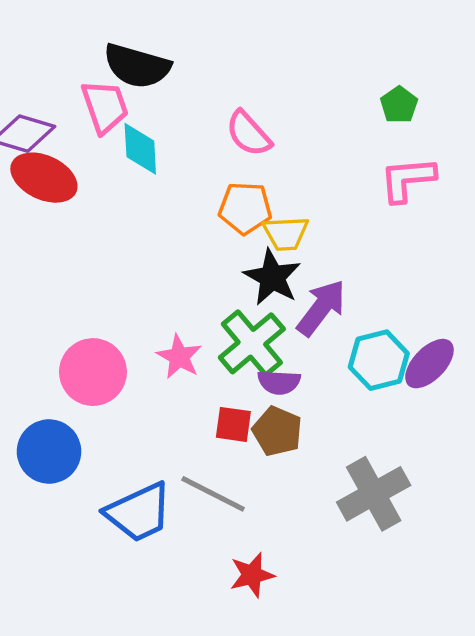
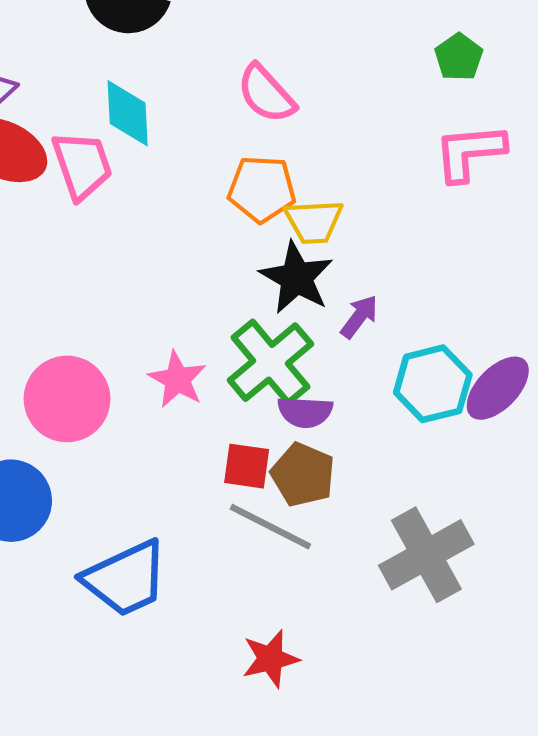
pink trapezoid: (105, 107) -> (82, 165), moved
purple arrow: (321, 308) -> (359, 317), size x0.6
gray line: (213, 494) -> (270, 527), moved

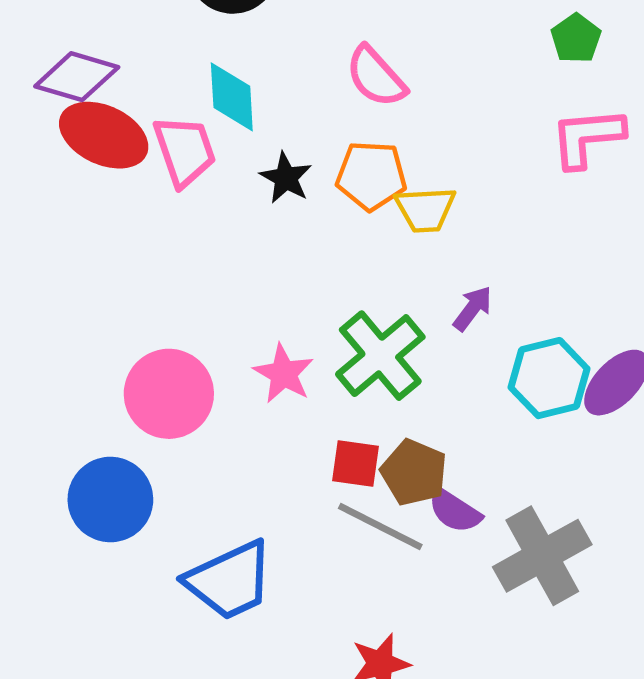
black star: (296, 278) -> (286, 178), moved, size x0.7
purple semicircle: (305, 412) -> (455, 511), moved, turned 30

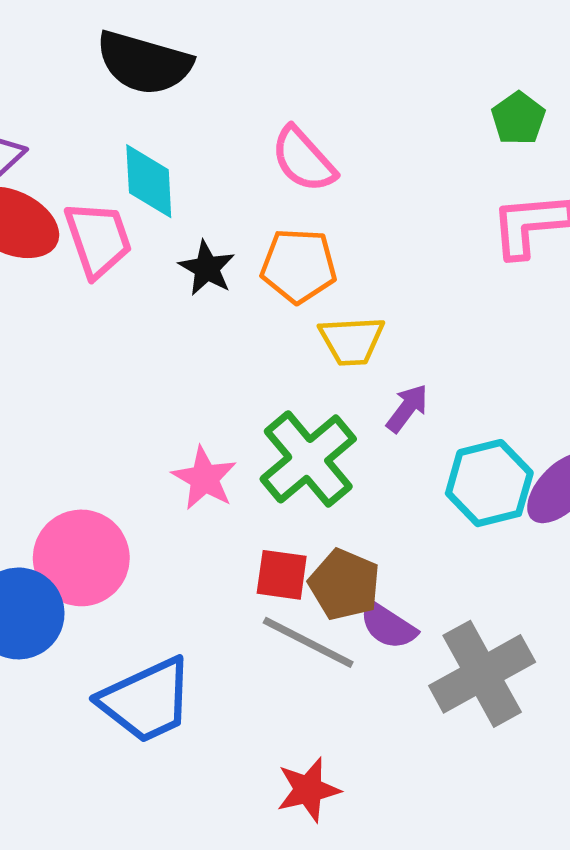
yellow trapezoid: (425, 209) -> (352, 341), moved
pink circle: (169, 394) -> (81, 558), moved

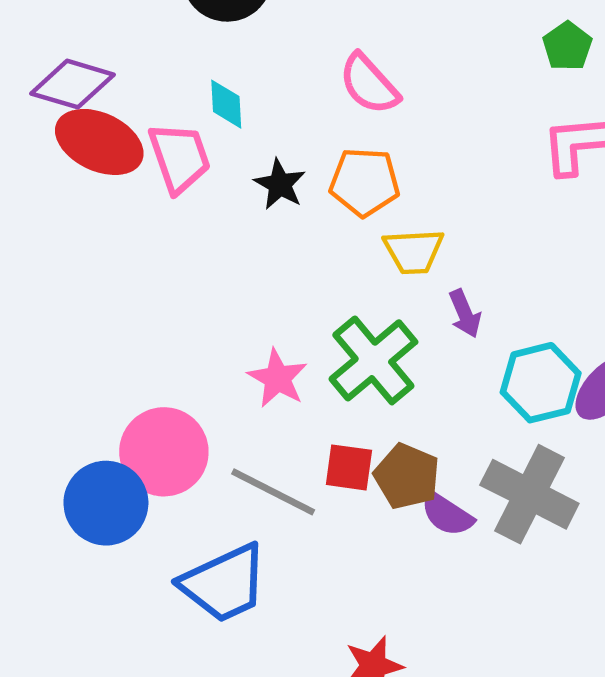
cyan diamond: (149, 181) -> (226, 104), size x0.7
purple arrow: (407, 408) -> (465, 314), turned 120
gray line: (308, 642) -> (273, 492), moved
gray cross: (482, 674) -> (529, 494), moved, turned -34

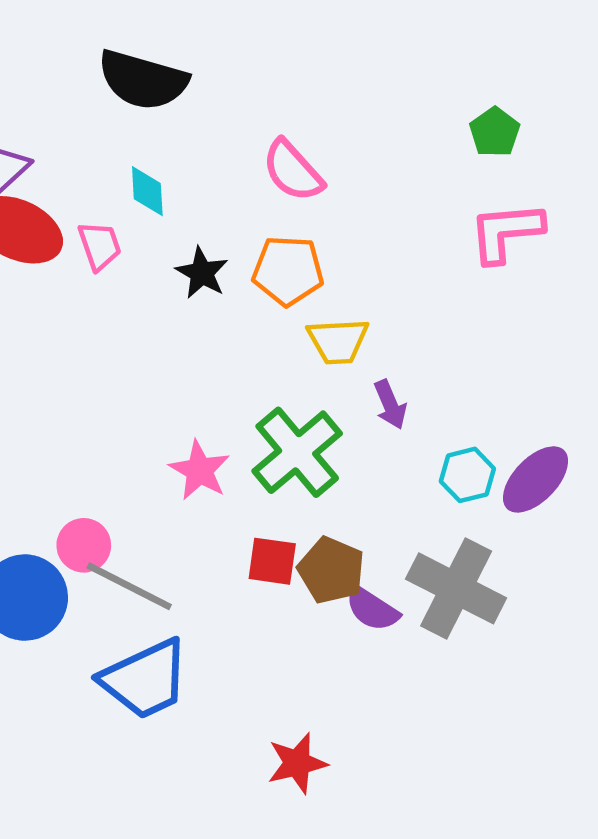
pink trapezoid: (180, 158) -> (100, 246), size x0.7
cyan hexagon: (541, 383) -> (467, 475), size x0.7
pink circle: (164, 452) -> (84, 545), size x0.6
gray line: (273, 492) -> (129, 586), moved

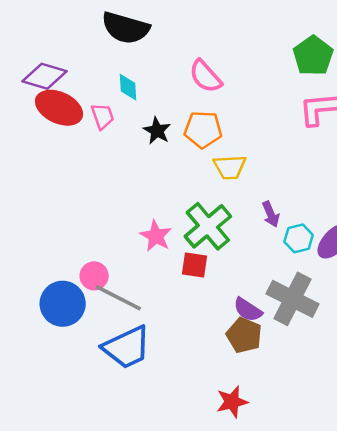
green pentagon: (495, 132) -> (313, 56), size x1.5
purple arrow: (390, 405) -> (271, 214), moved
red square: (272, 561) -> (195, 265), moved
brown pentagon: (331, 570) -> (244, 335), moved
red star: (297, 763) -> (232, 402), moved

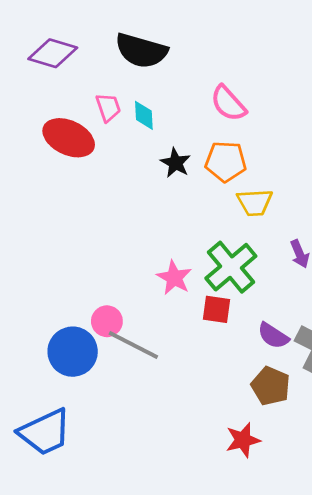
purple diamond: (44, 76) -> (53, 53), moved
pink trapezoid: (103, 116) -> (108, 107), moved
purple semicircle: (248, 310) -> (273, 336), moved
blue trapezoid: (127, 347) -> (45, 432), moved
red star: (232, 402) -> (243, 440), moved

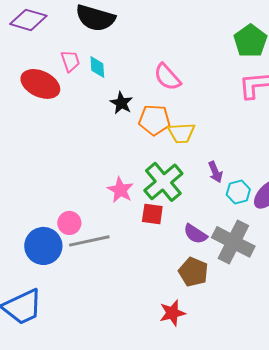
pink semicircle: (228, 103) -> (167, 77), moved
orange pentagon: (226, 162) -> (154, 120), moved
gray line: (133, 345) -> (89, 241), turned -39

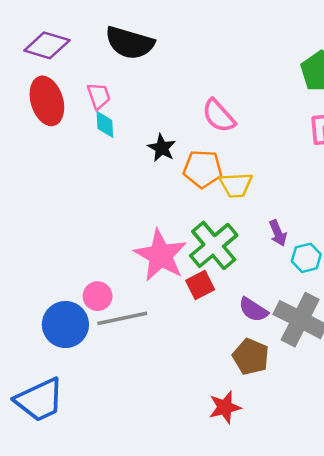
cyan diamond: (97, 67) -> (105, 124), moved
red ellipse: (40, 84) -> (47, 101), moved, turned 48
pink star: (120, 190) -> (161, 255), size x1.6
red square: (152, 214) -> (200, 285), turned -35

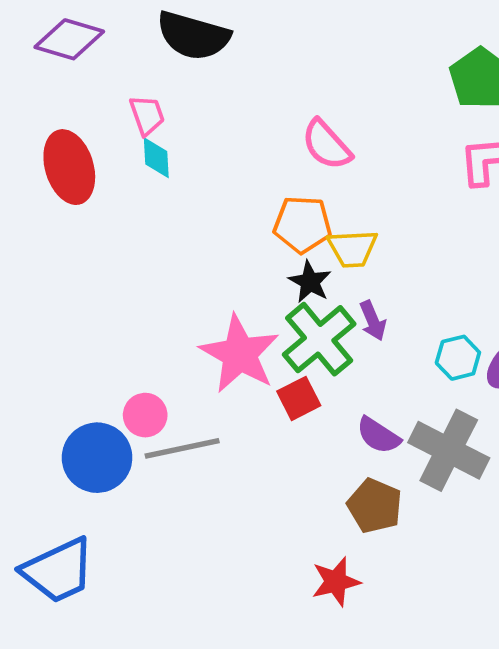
red ellipse: (47, 101) -> (69, 167), moved
black star: (162, 148) -> (310, 282), moved
purple arrow: (278, 233) -> (373, 321), moved

